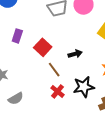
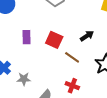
red cross: (58, 91) -> (72, 86), moved

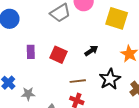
brown line: (72, 57) -> (78, 81), moved, turned -42

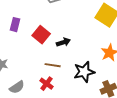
black arrow: (91, 51) -> (63, 42), moved

